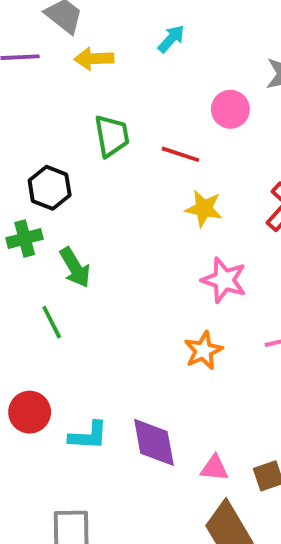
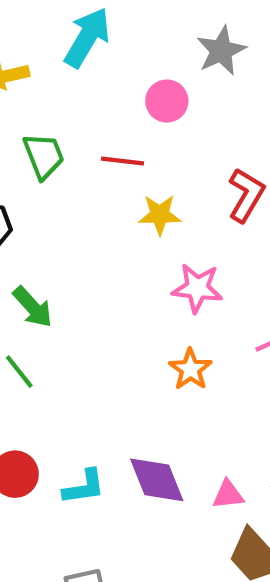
cyan arrow: (171, 39) -> (87, 37), size x1.8

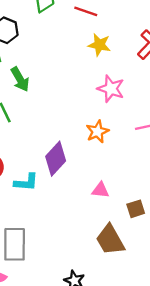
purple diamond: (157, 480) -> (56, 159), moved, turned 52
pink triangle: (228, 495) -> (100, 190), moved

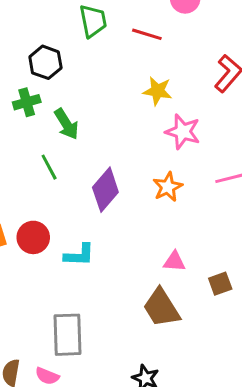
yellow star: (99, 45) -> (158, 91), moved
purple diamond: (56, 159) -> (105, 190), moved
brown trapezoid: (110, 240) -> (161, 308), moved

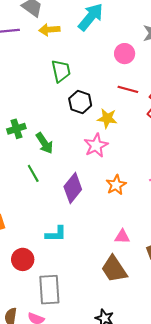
red line: (147, 34) -> (128, 89), moved
black hexagon: (45, 62) -> (80, 102), moved
pink star: (183, 132) -> (96, 145), moved, turned 30
red circle: (33, 237) -> (23, 259), moved

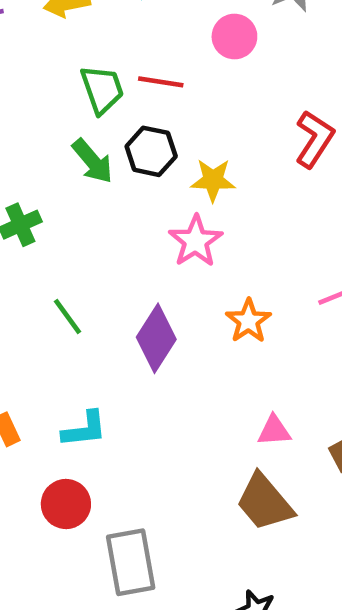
red line: (128, 89) -> (161, 82), moved
green arrow: (44, 143) -> (92, 161), moved
cyan L-shape: (56, 234) -> (84, 429), moved

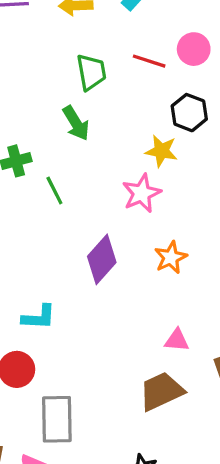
red line: (161, 82) -> (149, 61), moved
black hexagon: (151, 151) -> (189, 113), moved
green line: (68, 316) -> (54, 191), moved
brown trapezoid: (265, 502) -> (161, 391), turned 96

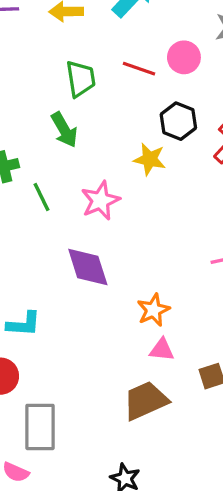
pink star: (142, 193) -> (100, 201), moved
orange star: (171, 257) -> (153, 310), moved
purple diamond: (102, 259) -> (88, 267), turned -60

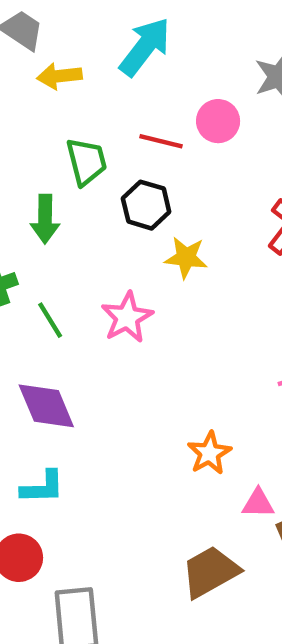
black hexagon: (178, 121) -> (146, 205), moved
green arrow: (64, 130) -> (45, 219), moved, turned 36
purple diamond: (88, 267) -> (46, 406), moved
pink triangle: (162, 350) -> (258, 503), moved

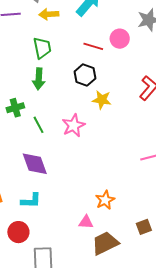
green trapezoid: (86, 162) -> (42, 48), moved
orange star: (209, 453) -> (105, 200), moved
pink triangle: (258, 503) -> (86, 222), moved

